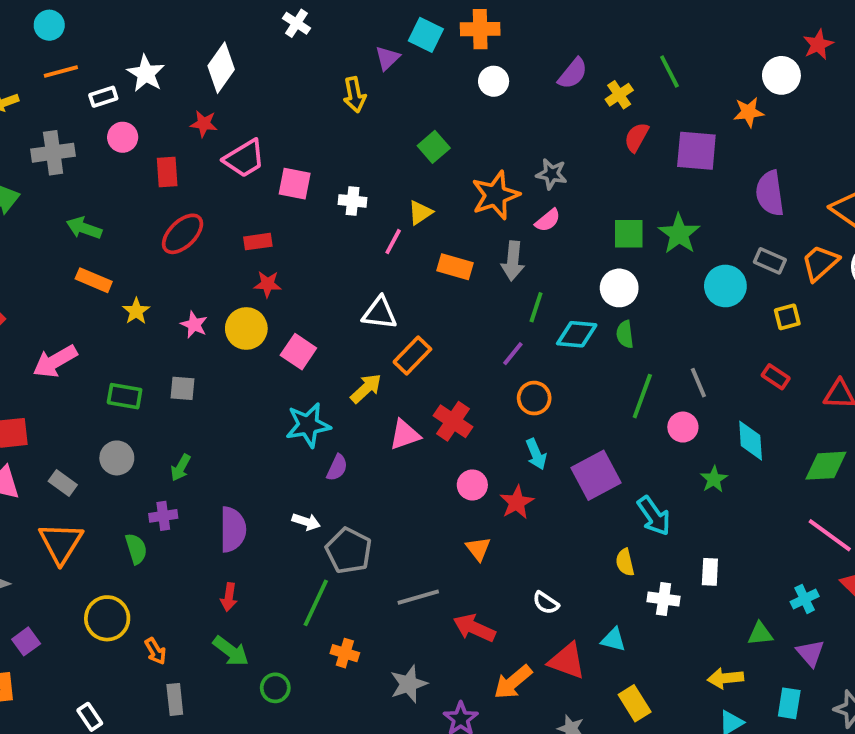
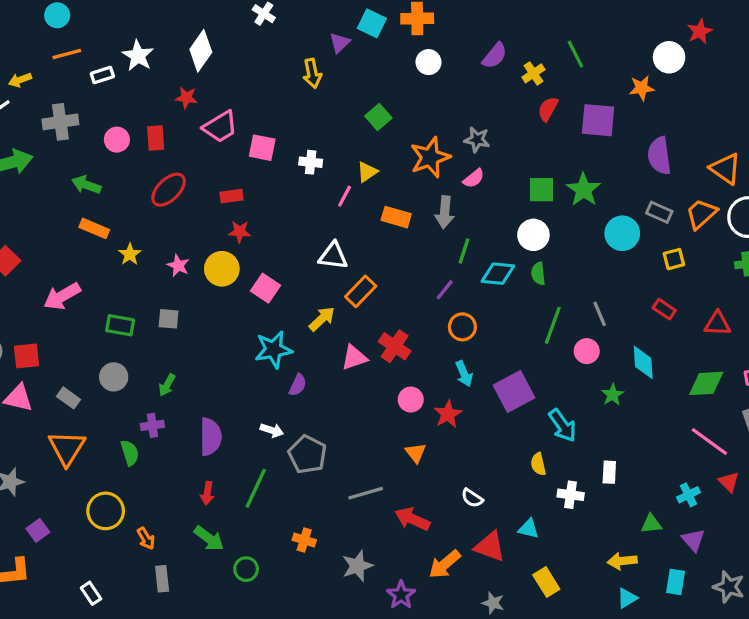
pink circle: (123, 137) -> (117, 140), moved
green line: (316, 603) -> (256, 488), moved

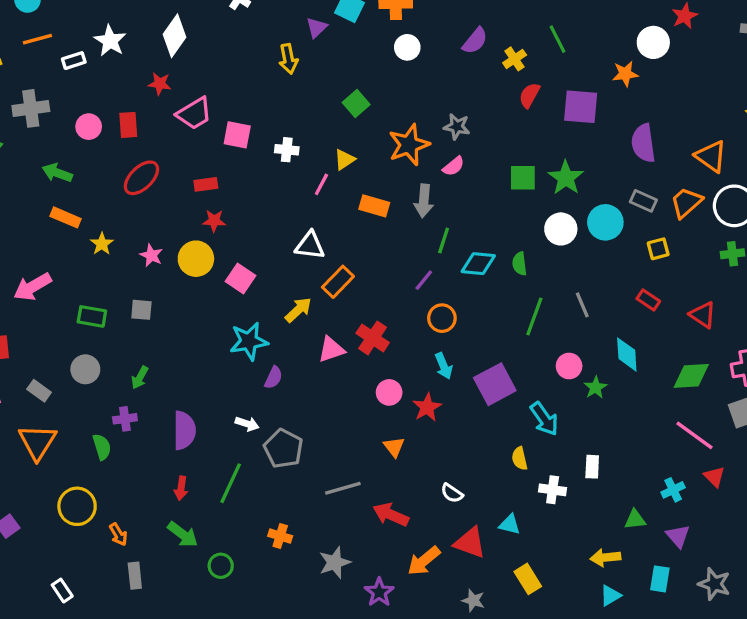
white circle: (533, 235) -> (561, 229), moved
red triangle: (717, 324) -> (703, 315), turned 32
pink circle: (587, 351) -> (569, 366), moved

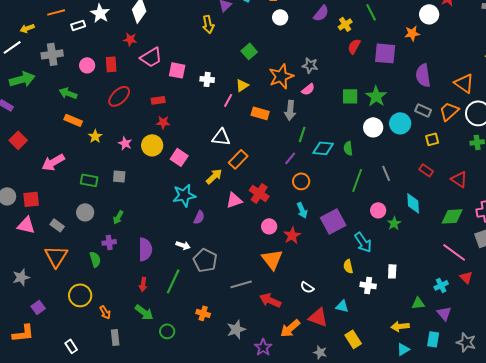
orange triangle: (394, 447) -> (272, 259), size x1.6

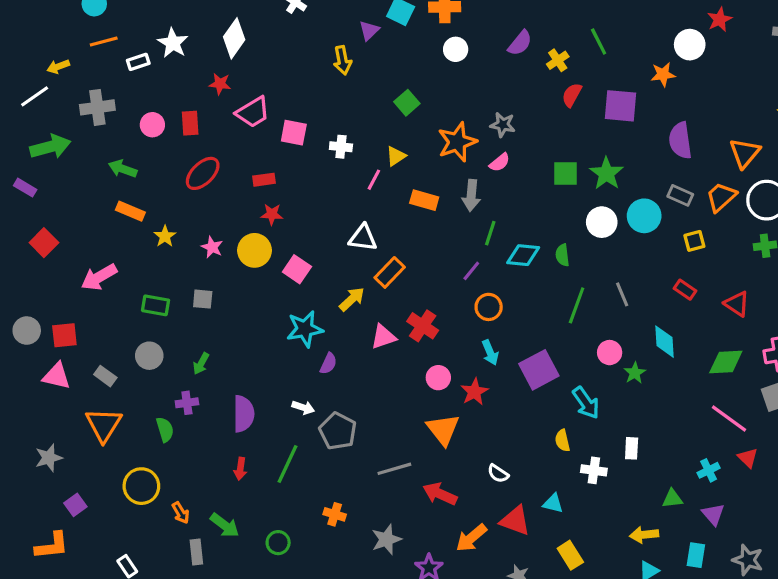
orange triangle: (464, 83) -> (745, 153), turned 35
green arrow: (144, 312) -> (225, 525), moved

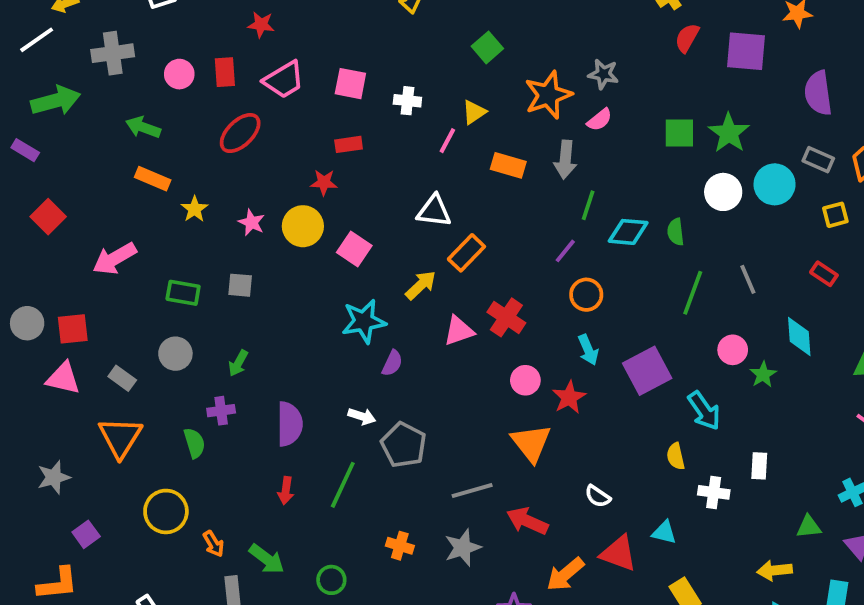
pink trapezoid: (253, 112) -> (284, 80), moved
red rectangle: (264, 180) -> (349, 144), moved
gray star: (386, 539) -> (463, 548), moved

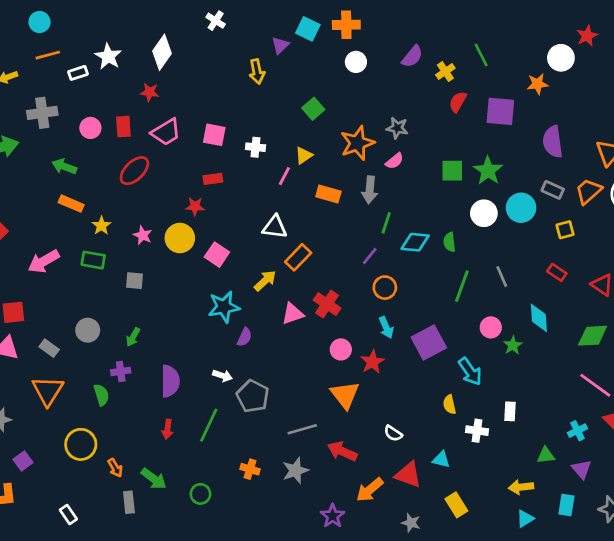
green rectangle: (183, 293) -> (93, 260), moved

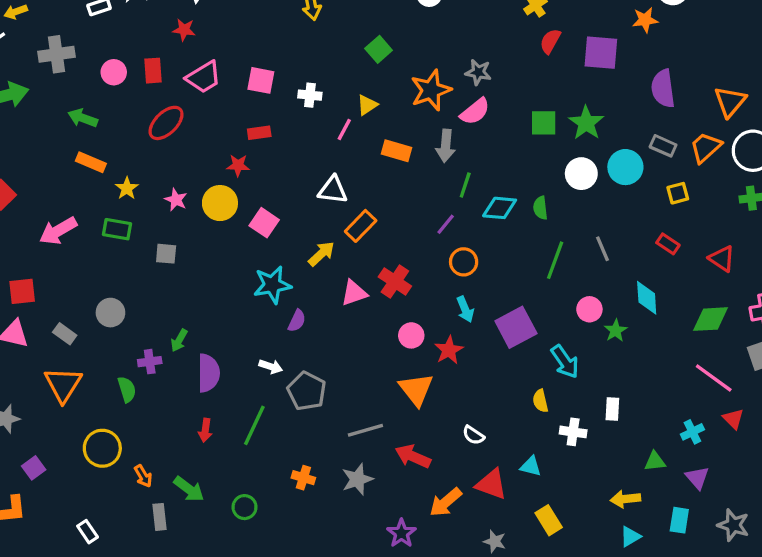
pink semicircle: (394, 161) -> (475, 111), size x1.4
green arrow: (133, 337) -> (179, 340), moved

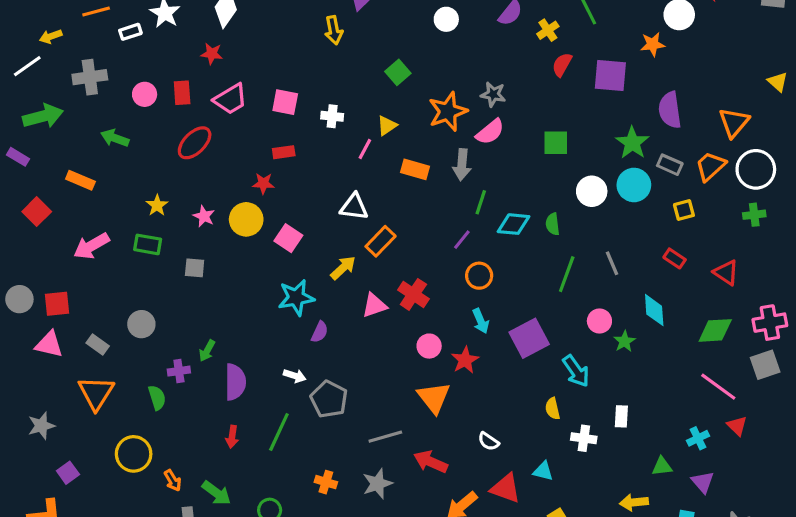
green star: (586, 123) -> (632, 143), moved
orange rectangle: (91, 162) -> (80, 180), moved

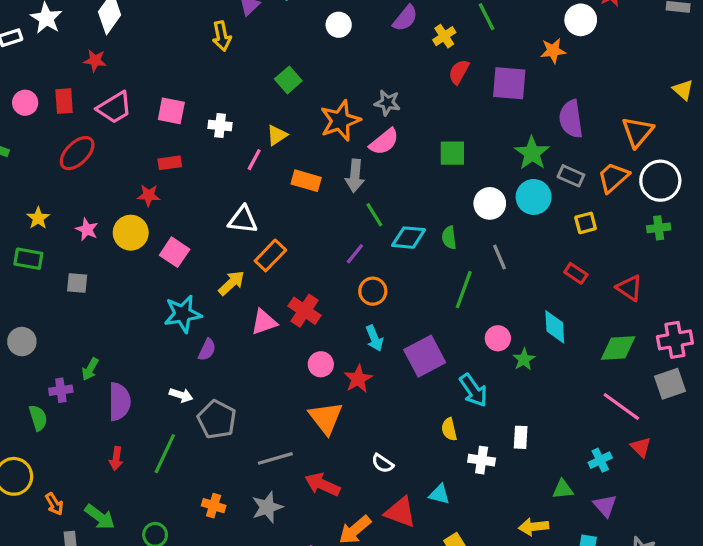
green line: (481, 202) -> (374, 215), turned -50
gray line: (612, 263) -> (499, 257), moved

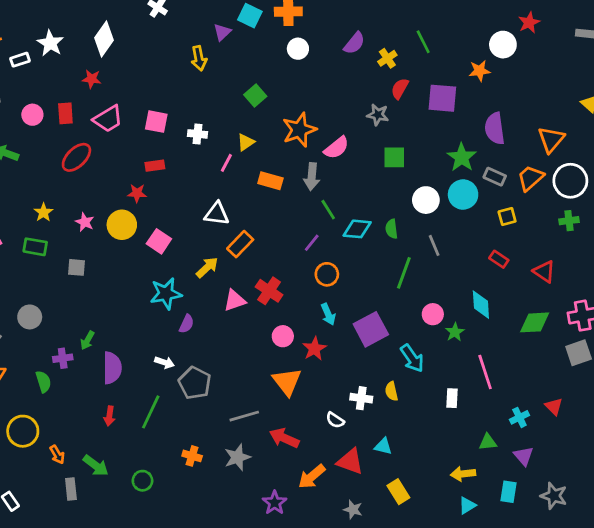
gray star: (387, 103) -> (378, 115), moved
pink line: (621, 407) -> (485, 372), moved, turned 36
white cross: (482, 460) -> (361, 398), moved

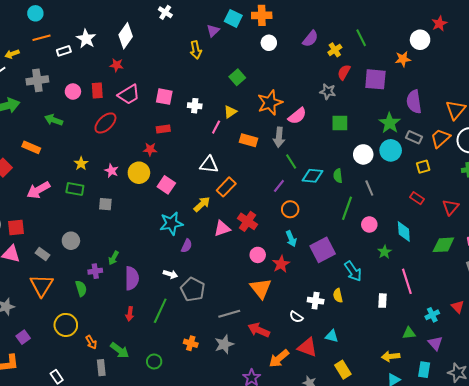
red triangle: (544, 272) -> (451, 207), turned 36
pink circle: (433, 314) -> (369, 224), moved

